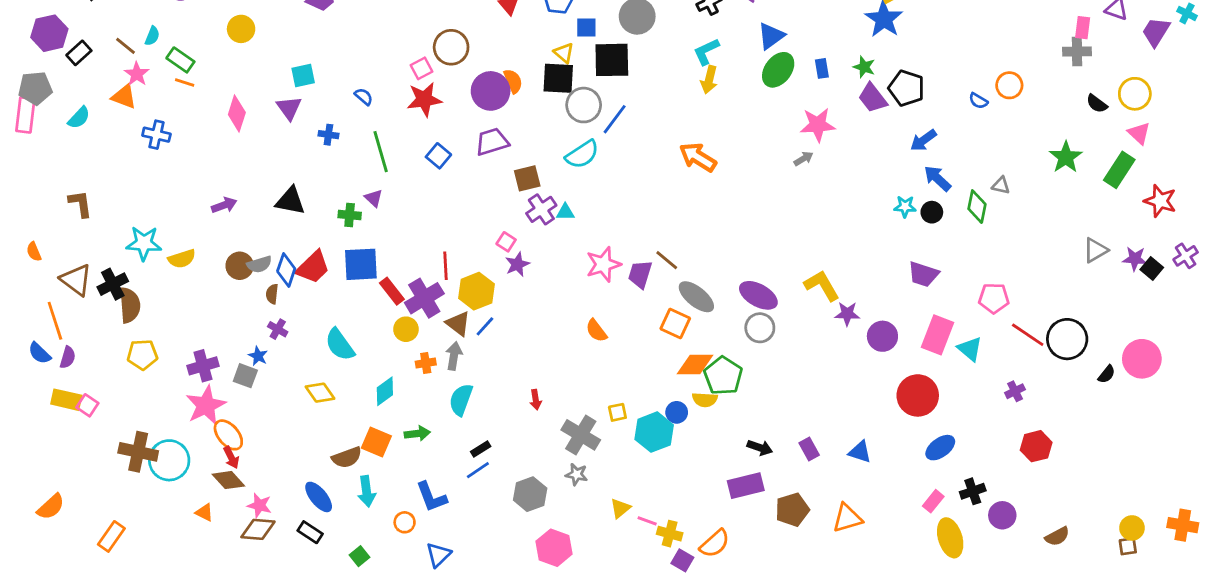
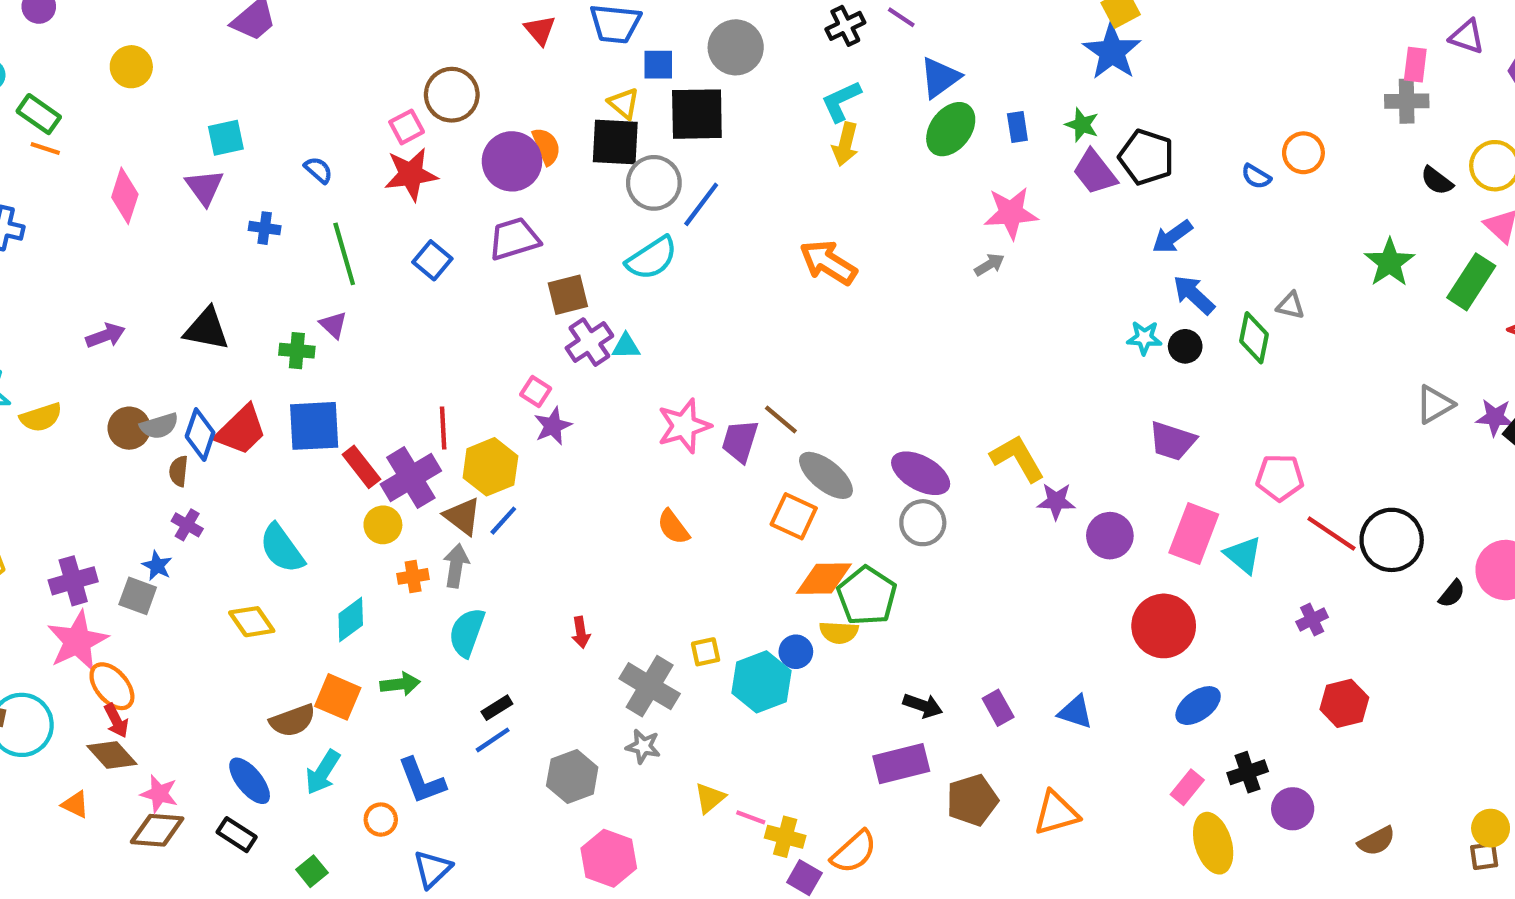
cyan arrow: (367, 491) -> (323, 772), turned 40

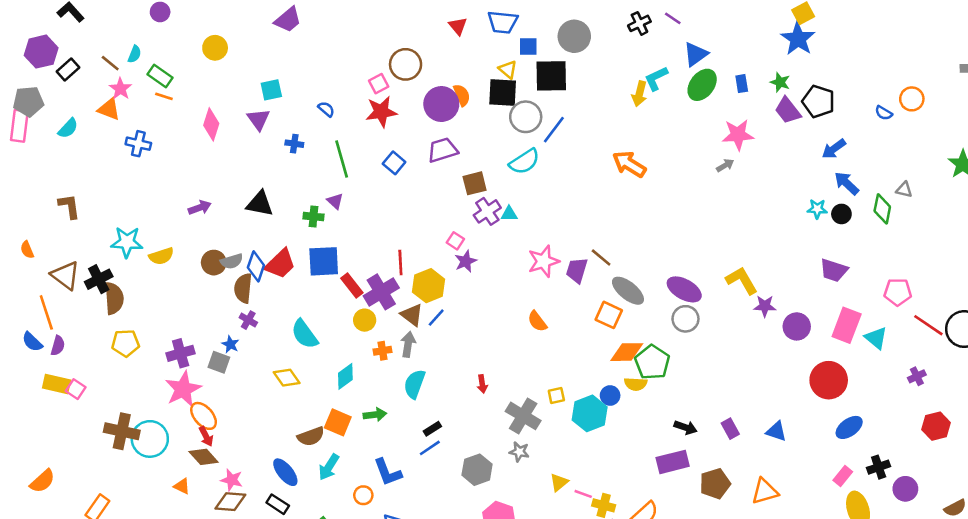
cyan L-shape: (841, 101) -> (656, 78), moved
brown semicircle: (179, 471) -> (243, 288), size x1.6

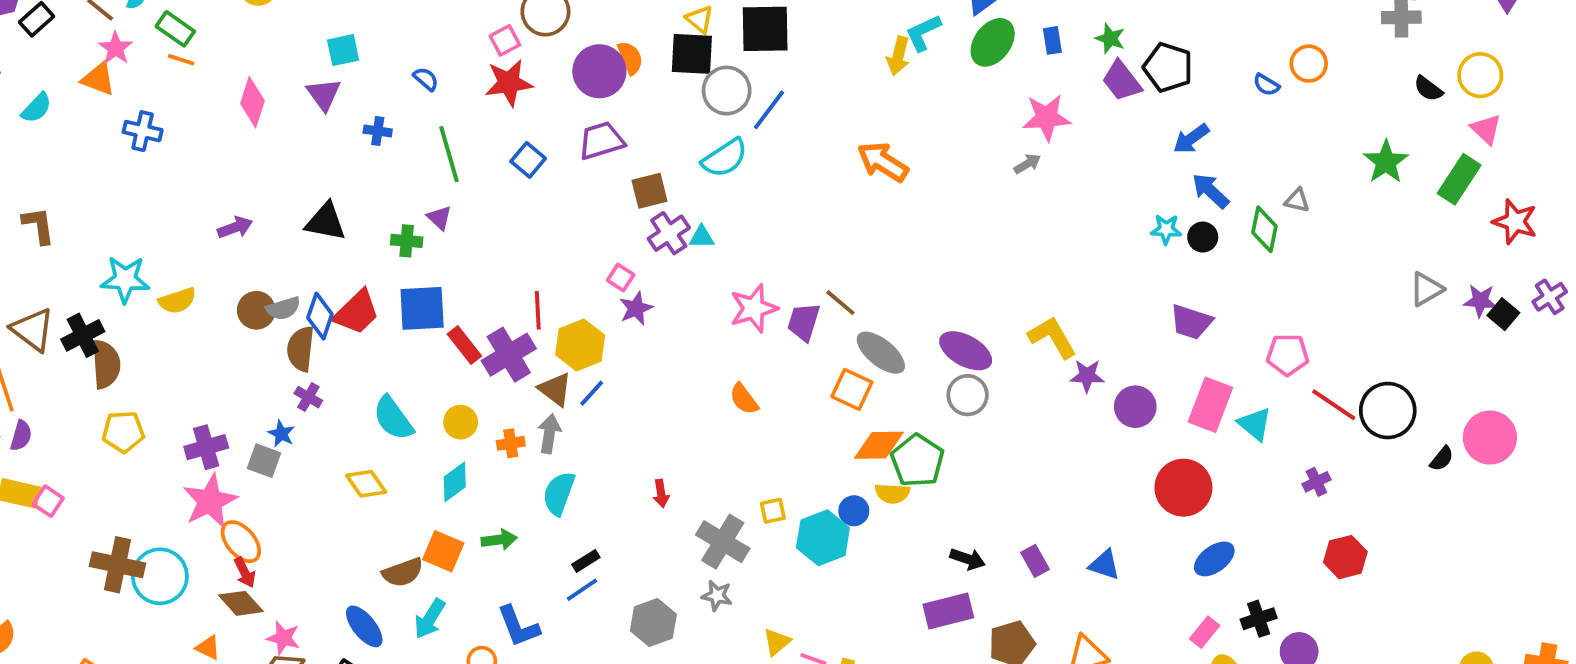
yellow circle: (365, 320) -> (461, 422), moved

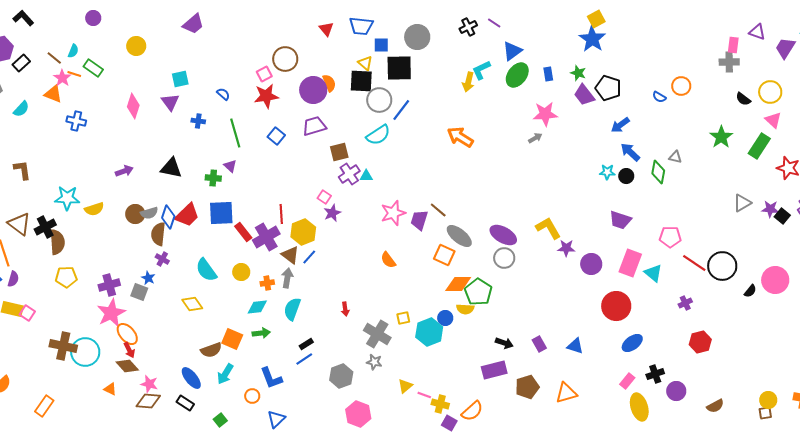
orange line: (181, 60) -> (74, 74), moved
cyan diamond: (455, 482) -> (257, 307), moved, turned 30

